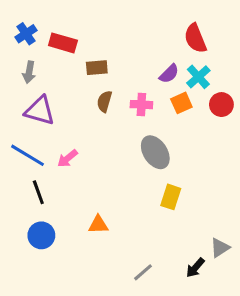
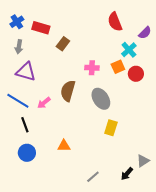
red semicircle: (195, 38) -> (115, 22), moved
brown rectangle: (97, 68) -> (63, 44), turned -48
purple semicircle: (169, 74) -> (145, 33), moved
brown semicircle: (104, 101) -> (68, 91), moved, size x1.5
red circle: (221, 105) -> (136, 74), moved

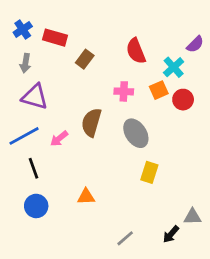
red semicircle: (115, 22) -> (136, 51), moved
blue line: (18, 101) -> (24, 136), turned -60
gray triangle: (143, 161) -> (192, 217), turned 32

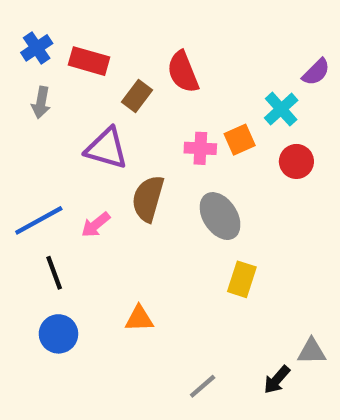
red semicircle: (136, 51) -> (183, 72), moved
orange square: (159, 90) -> (240, 140), moved
purple triangle: (35, 97) -> (107, 148), moved

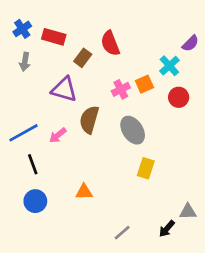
pink cross: (200, 148) -> (121, 89), turned -30

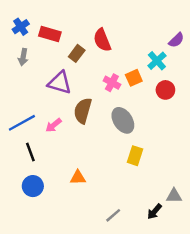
pink cross: (121, 89) -> (112, 83), turned -35

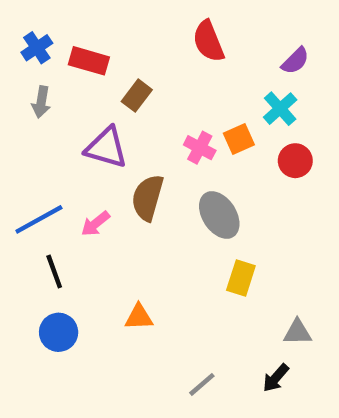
red semicircle: (102, 40) -> (208, 41), moved
purple semicircle: (176, 40) -> (295, 61), moved
gray triangle: (174, 196) -> (297, 332), moved

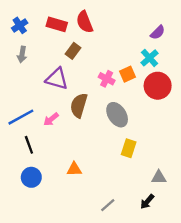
red semicircle: (208, 41) -> (85, 22), moved
red rectangle: (89, 61) -> (57, 24), moved
red circle: (295, 161) -> (158, 86), size x1.5

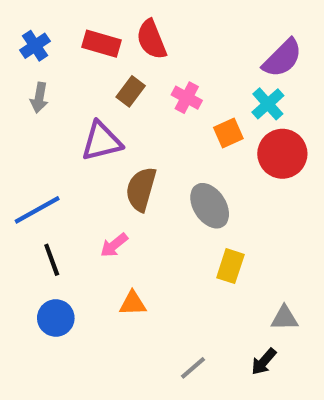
purple semicircle: (158, 32) -> (282, 58), size x1.5
purple triangle: (57, 79) -> (102, 141), turned -30
pink cross: (107, 79) -> (187, 98), moved
pink arrow: (51, 119) -> (114, 245), moved

